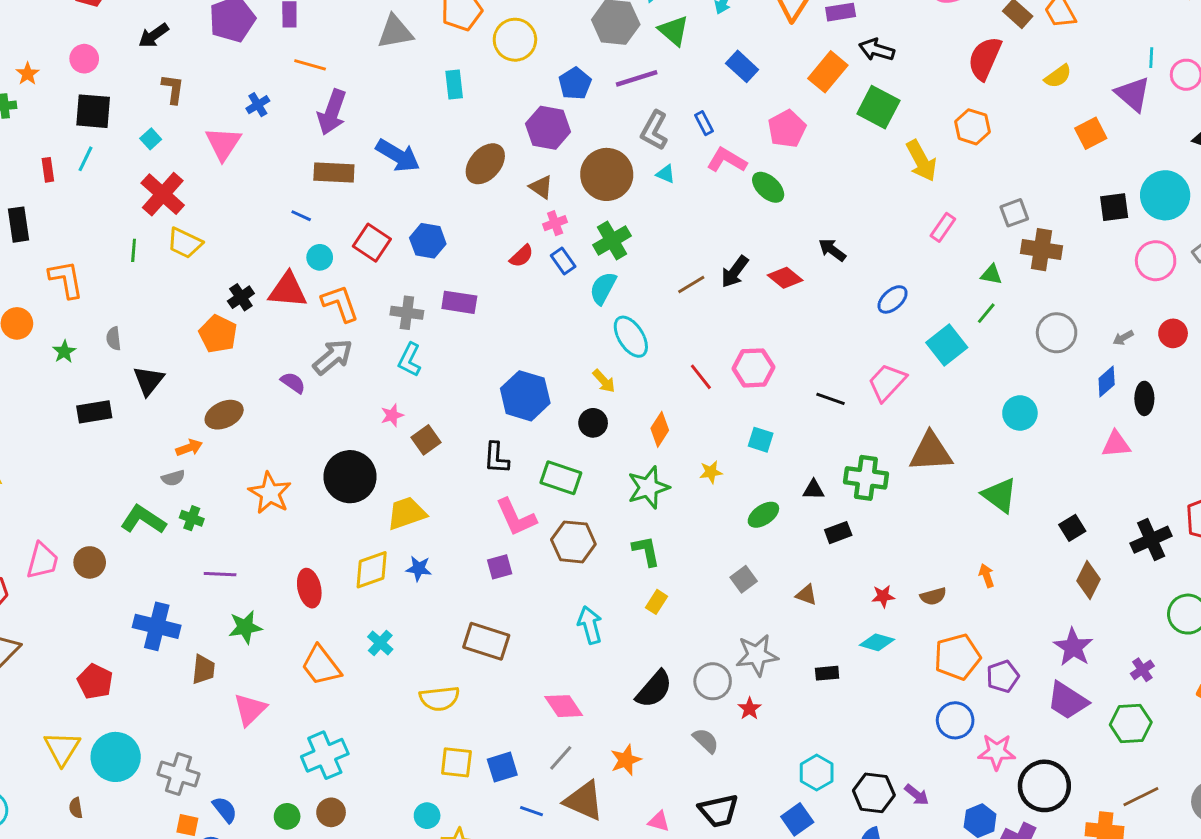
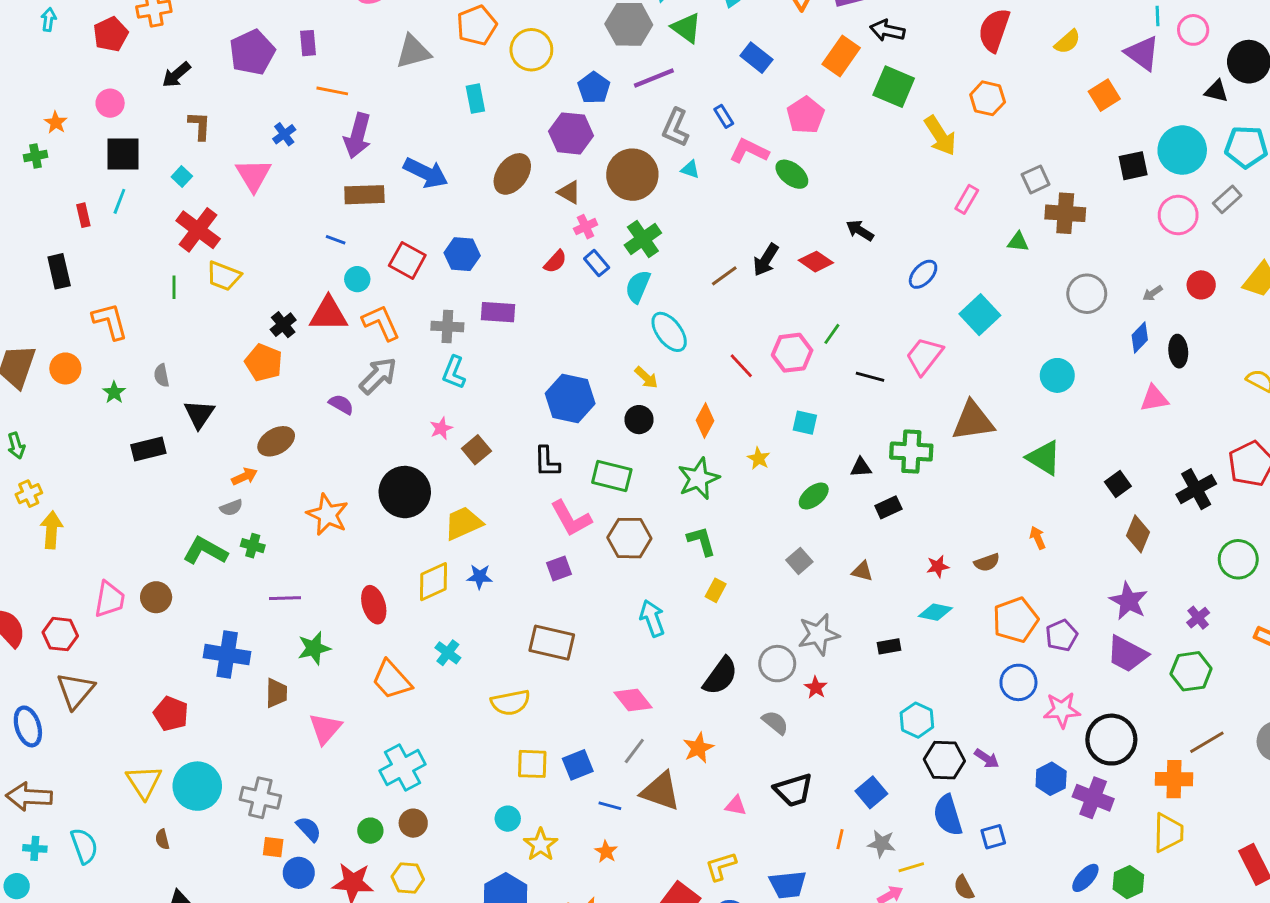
green line: (986, 313) -> (832, 334), moved
yellow star: (711, 472) -> (759, 458), turned -30
cyan hexagon: (817, 773) -> (917, 720), moved

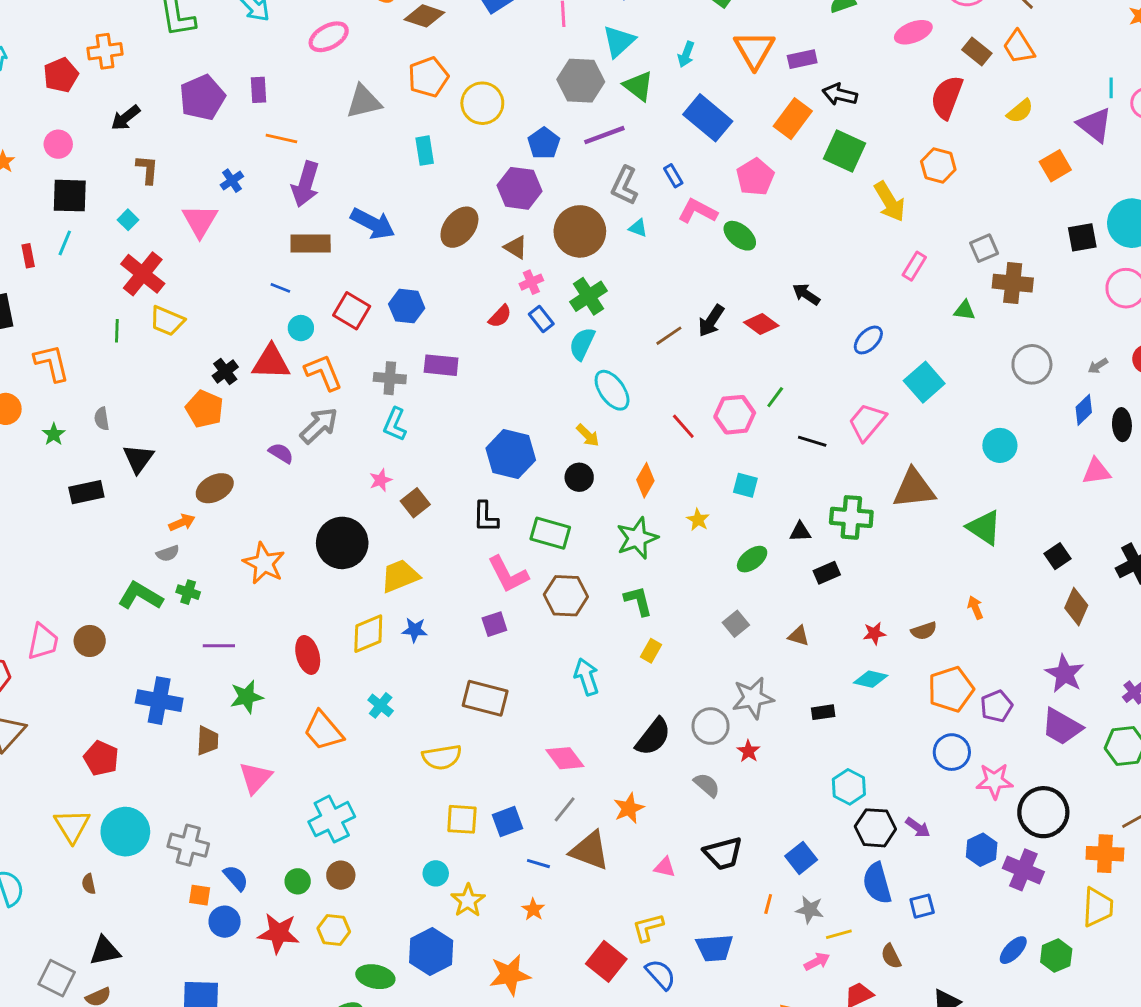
blue rectangle: (756, 58) -> (708, 118), size x1.5

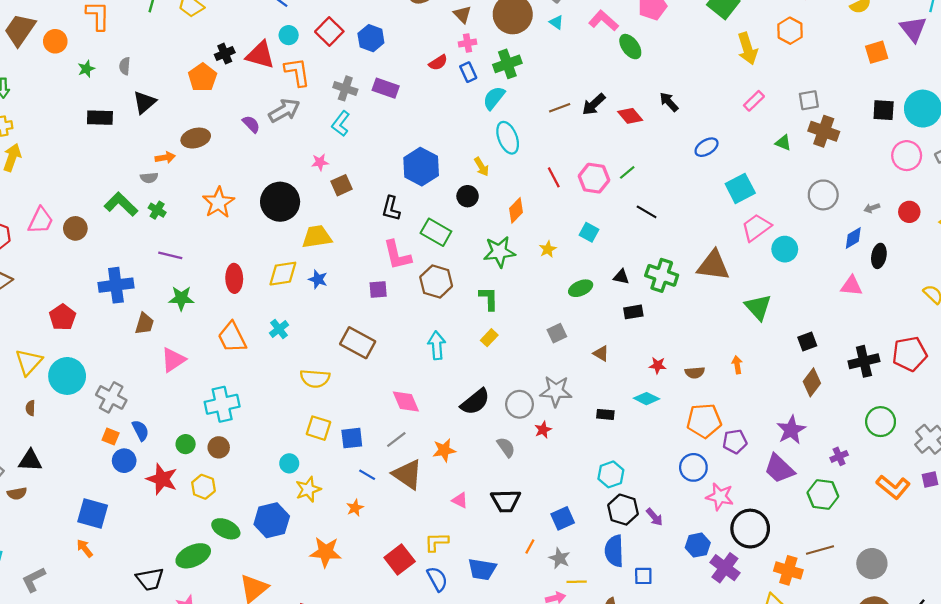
pink trapezoid: (867, 422) -> (756, 227), moved
blue cross: (159, 701) -> (116, 285), turned -32

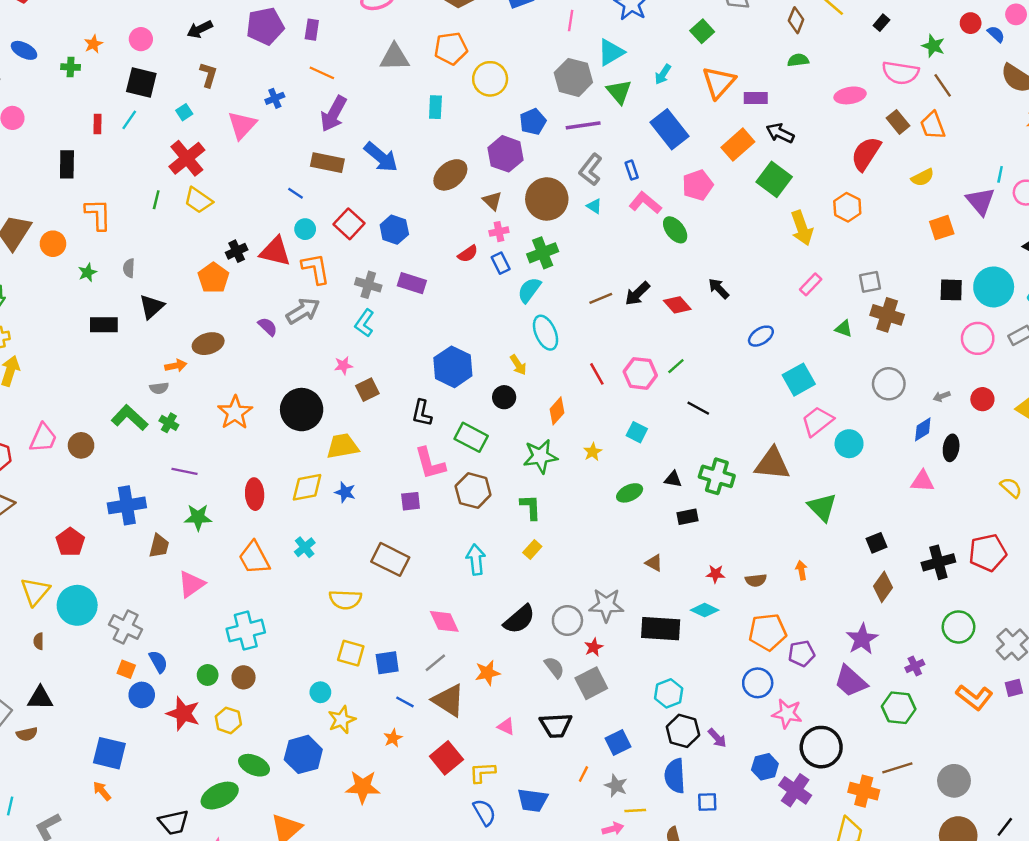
gray square: (557, 333) -> (591, 683), moved, size x1.5
black rectangle: (605, 414) -> (661, 629), size x2.0
red square: (400, 560) -> (446, 758), moved

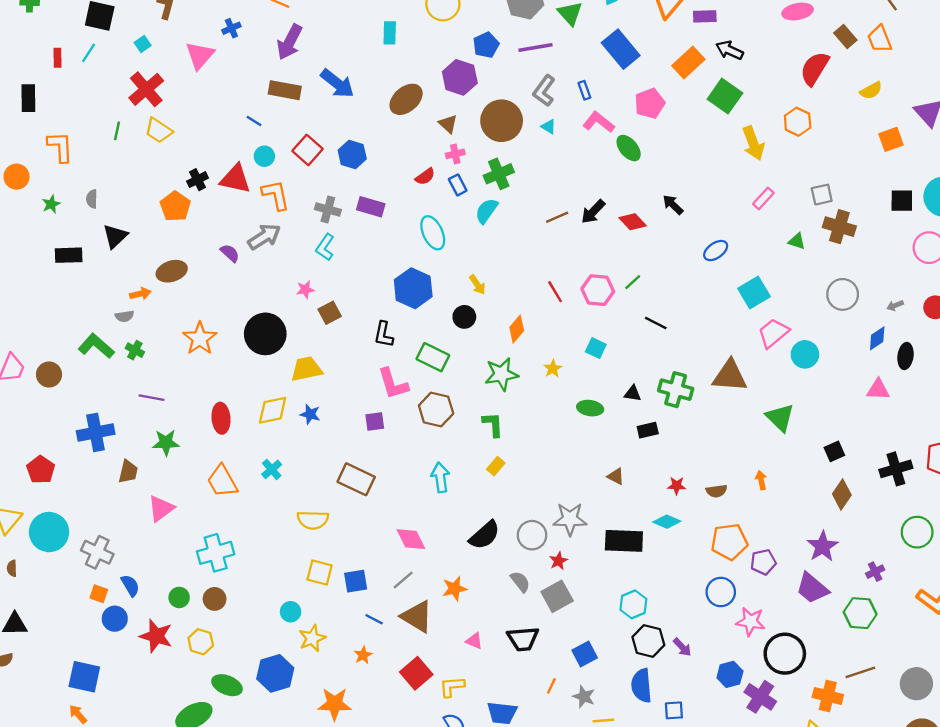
cyan ellipse: (546, 333) -> (433, 233), moved
green ellipse: (630, 493) -> (590, 408), turned 35

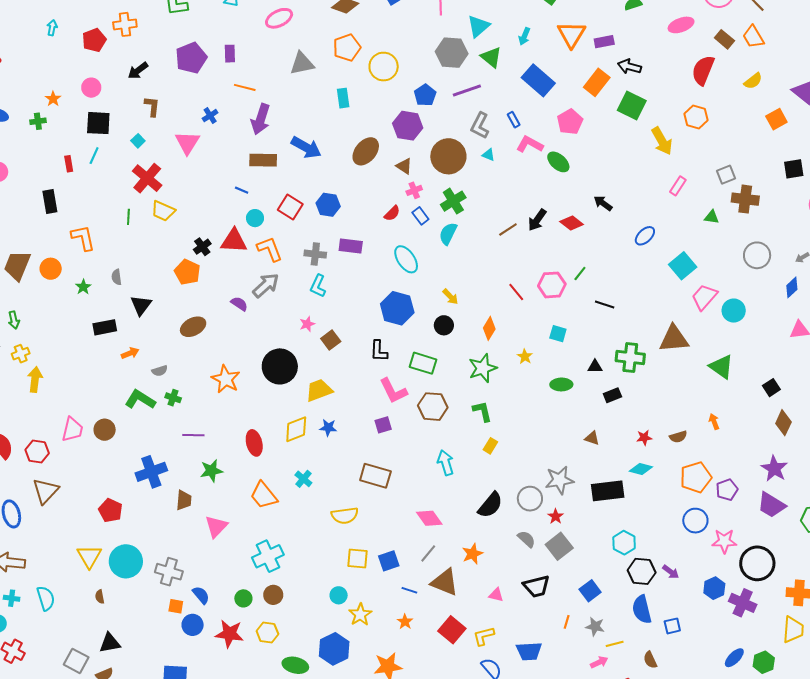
orange arrow: (140, 294) -> (130, 353), moved

